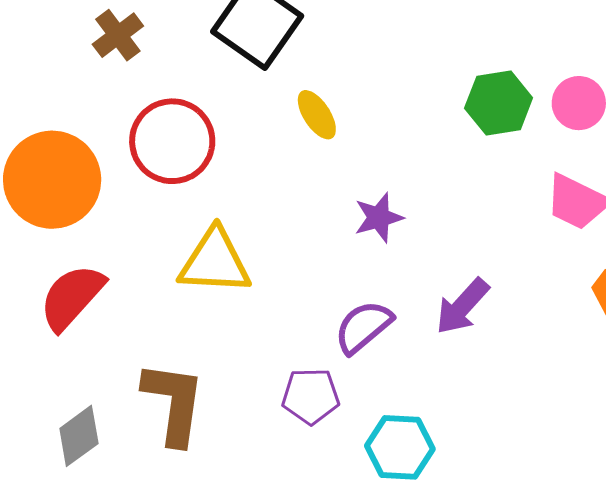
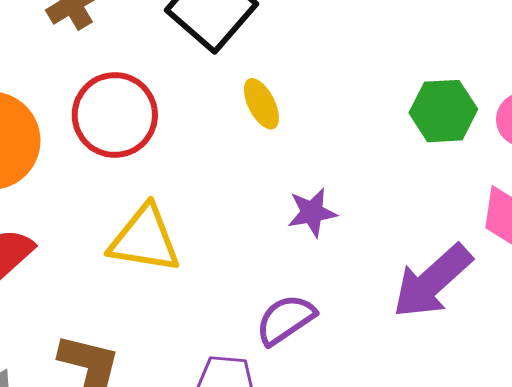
purple arrow: (462, 306) -> (432, 281), moved, size x1.4

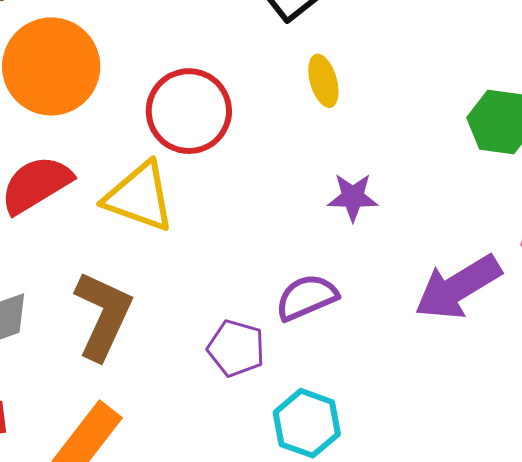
red circle: (115, 115) -> (189, 111), moved
yellow triangle: (145, 239) -> (139, 197), moved

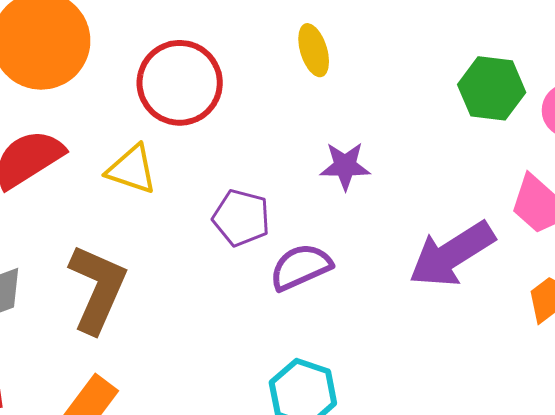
yellow triangle: (139, 197) -> (132, 169), size x0.7
purple pentagon: (236, 348) -> (241, 218), moved

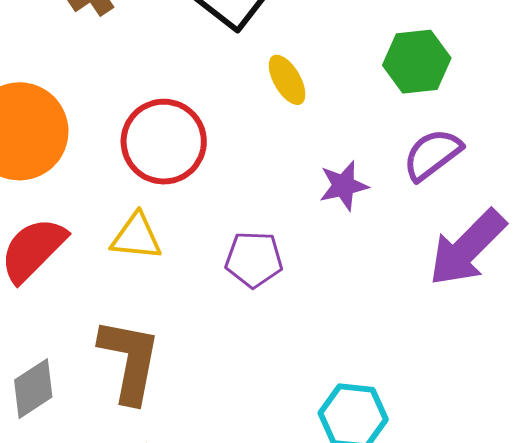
green hexagon: (492, 88) -> (417, 62), moved
purple semicircle: (301, 267) -> (432, 154), moved

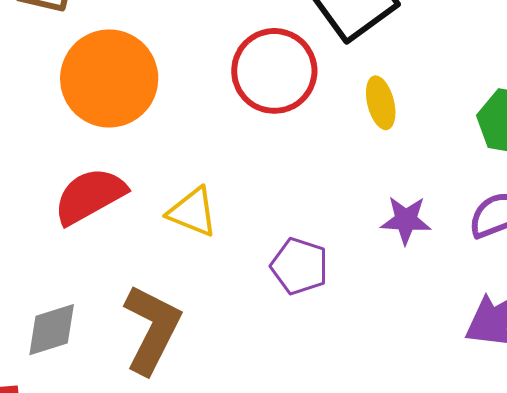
red circle: (164, 142) -> (274, 71), moved

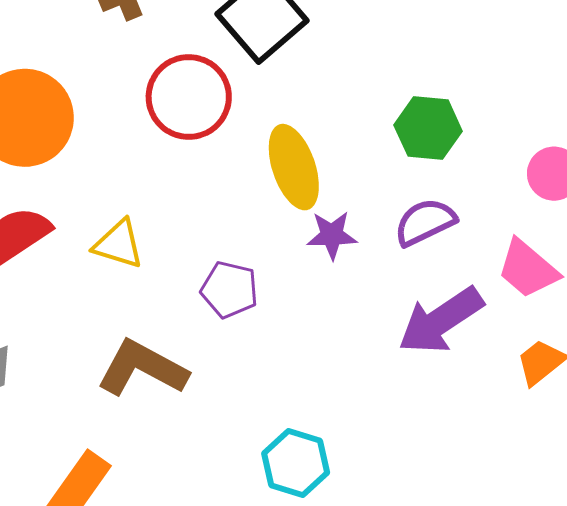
yellow ellipse: (381, 103) -> (294, 167), moved, size x1.6
brown L-shape: (152, 329) -> (142, 368), moved, turned -84

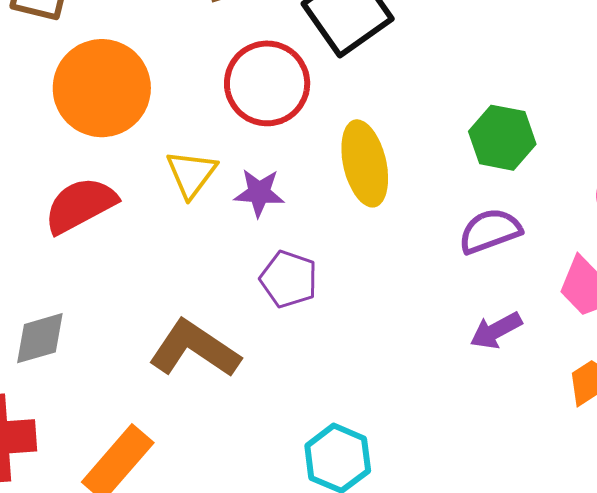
purple star: (332, 235) -> (259, 193), moved
yellow triangle: (119, 244) -> (191, 174), moved, turned 44
purple arrow: (441, 321) -> (496, 330), size x0.6

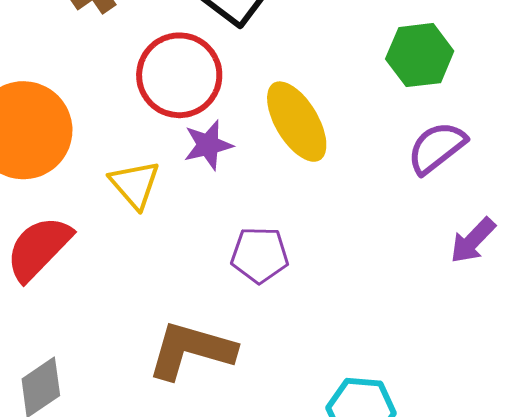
purple star: (259, 193) -> (208, 145), moved

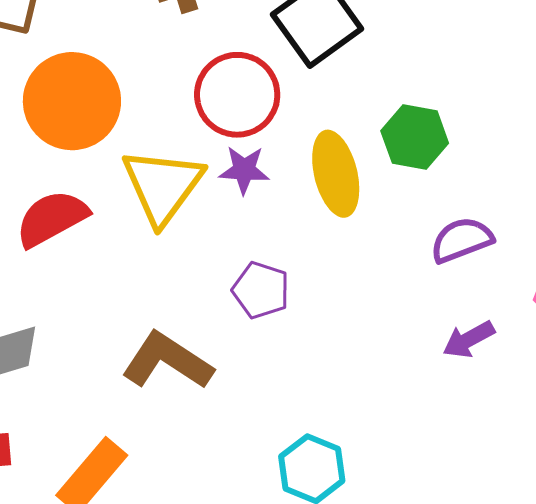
green hexagon: (420, 55) -> (415, 137), moved
yellow triangle: (135, 184) -> (162, 186), size x1.6

